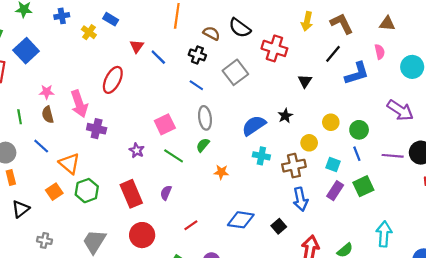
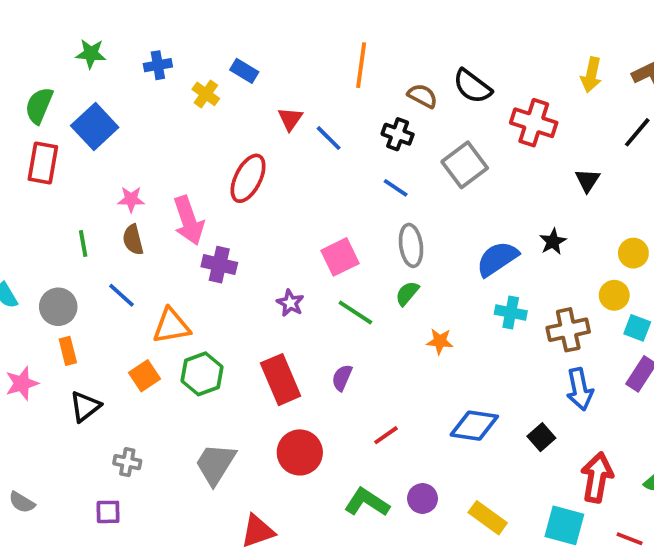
yellow circle: (309, 143) -> (614, 295), moved
orange triangle: (69, 163) -> (171, 326), turned -50

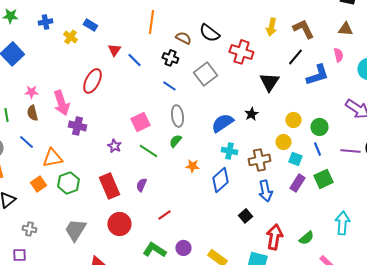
black triangle: (587, 180) -> (269, 82), size x1.5
blue diamond: (474, 426) -> (220, 180), moved, turned -50

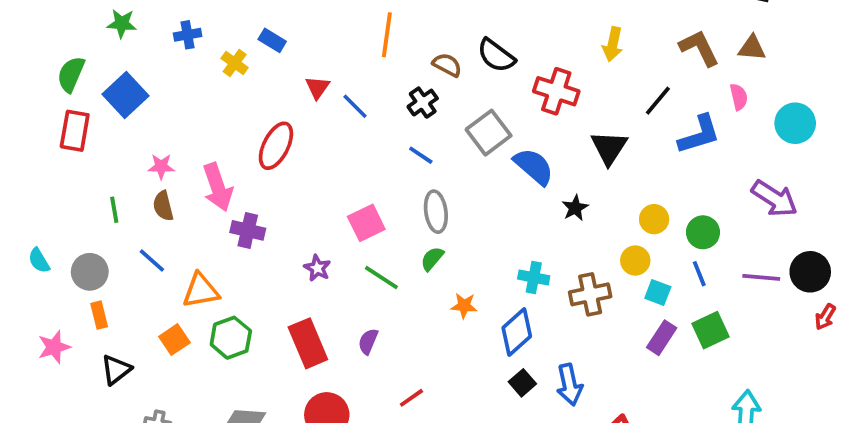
brown L-shape: (303, 29) -> (699, 48), moved
black cross: (170, 58) -> (423, 103), turned 35
blue semicircle: (222, 123) -> (534, 166), moved, turned 75
blue arrow: (265, 191) -> (569, 385), moved
black square: (245, 216) -> (522, 383), moved

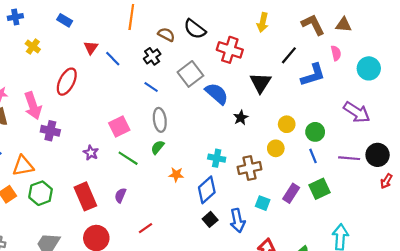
yellow cross: (235, 63) -> (33, 47), moved
cyan square: (658, 293) -> (263, 203), moved

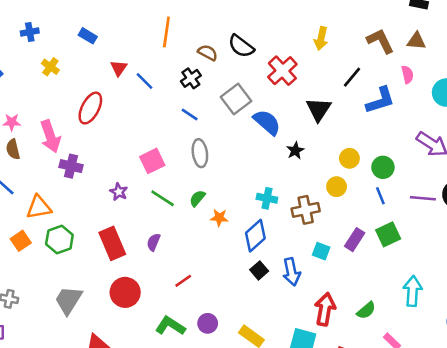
red cross: (230, 50) -> (282, 71), turned 30
green semicircle: (158, 147) -> (197, 198), moved

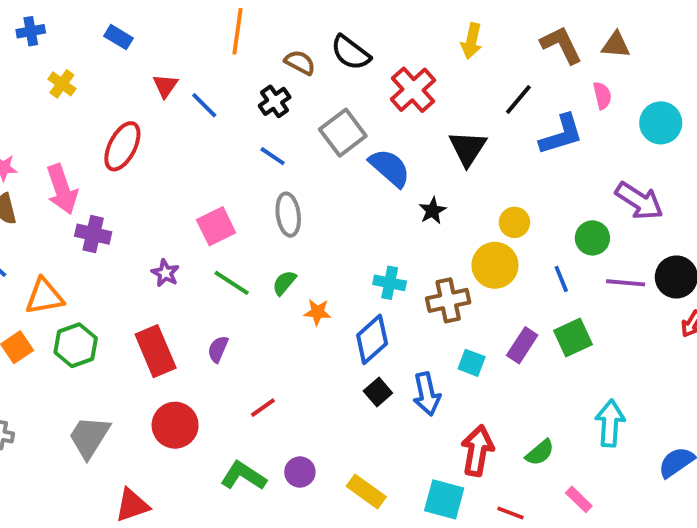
green circle: (383, 167) -> (592, 238), moved
yellow circle: (337, 187) -> (495, 265), size x1.5

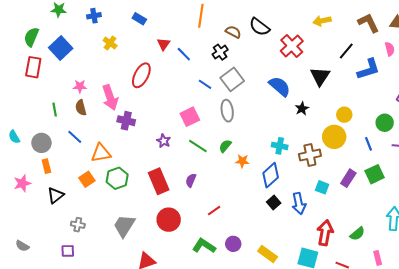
yellow arrow: (472, 41) -> (322, 21), turned 66
gray square: (343, 133) -> (232, 79), moved
blue line: (273, 156) -> (205, 84), moved
pink rectangle: (579, 499) -> (378, 258), turned 32

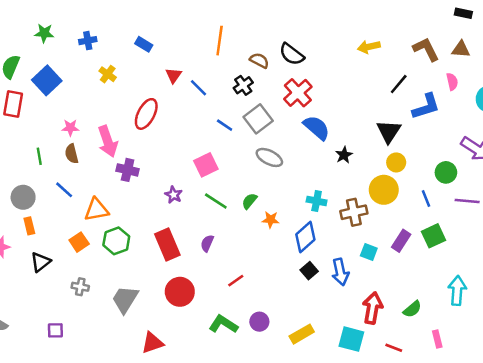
red cross: (292, 46) -> (298, 93), moved
black triangle: (320, 76) -> (389, 131), moved
gray ellipse: (227, 111) -> (269, 157), moved, turned -55
gray cross: (78, 225) -> (80, 287), moved
yellow rectangle: (268, 254) -> (302, 334), turned -66

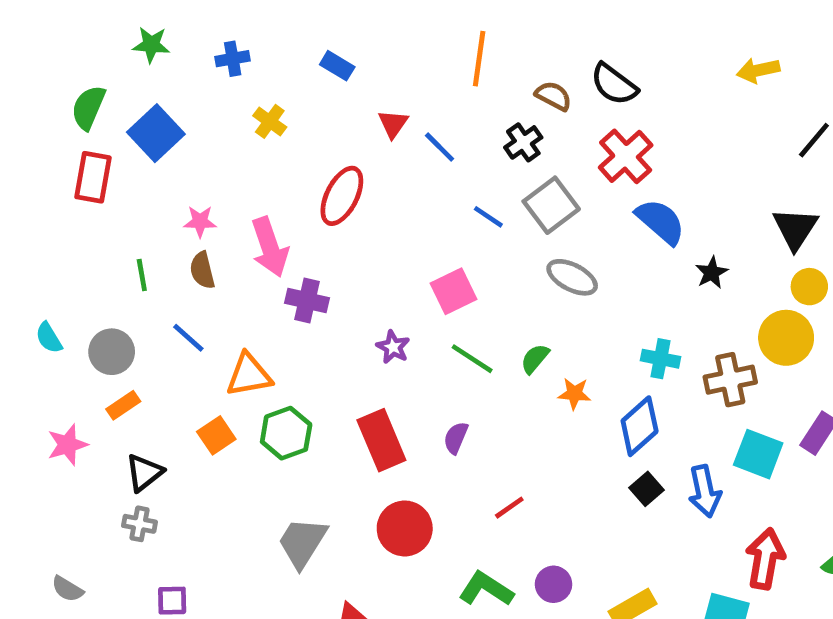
orange rectangle: (29, 226) -> (123, 405), turned 70
cyan square: (369, 252) -> (758, 454), size x1.5
gray cross: (80, 287) -> (140, 524), moved

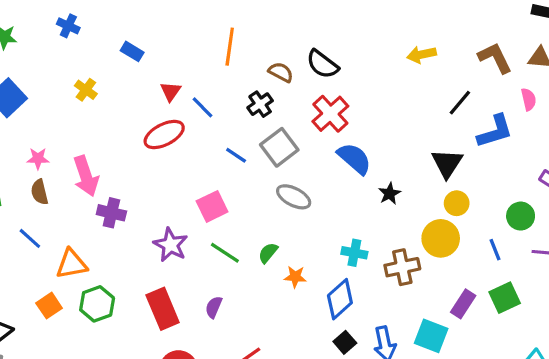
blue cross: (233, 59) -> (68, 26), moved, turned 35
red ellipse: (342, 196) -> (164, 135), moved, turned 36
purple star: (393, 347) -> (171, 245), size x1.5
cyan square: (758, 454) -> (431, 336), moved

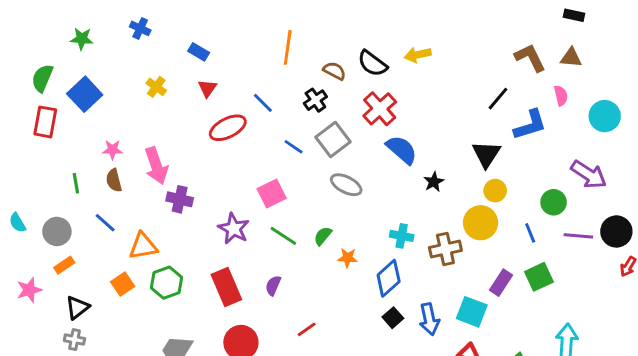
yellow arrow: (421, 55) -> (418, 55), moved
red triangle: (171, 91) -> (207, 88), moved

